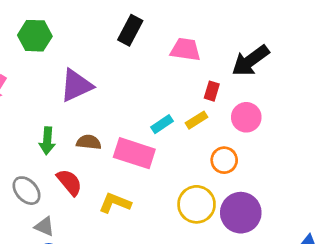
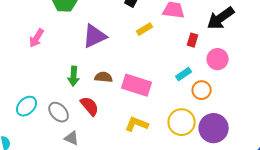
yellow rectangle: (197, 120) -> (145, 29), moved
cyan rectangle: (162, 124) -> (184, 74), moved
yellow L-shape: (115, 203) -> (137, 124), moved

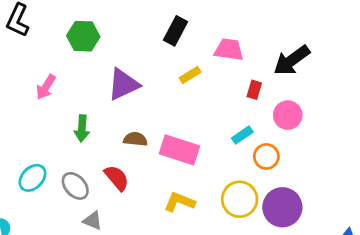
green arrow: (74, 76) -> (82, 128), moved

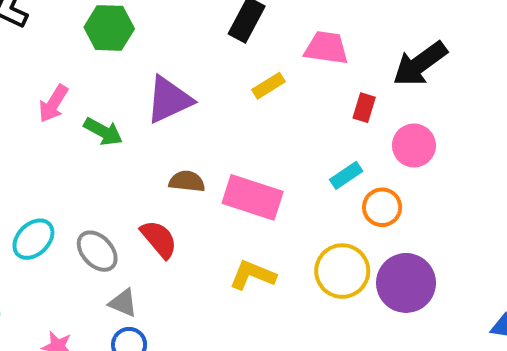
green arrow: (82, 128) -> (103, 132), moved, turned -65

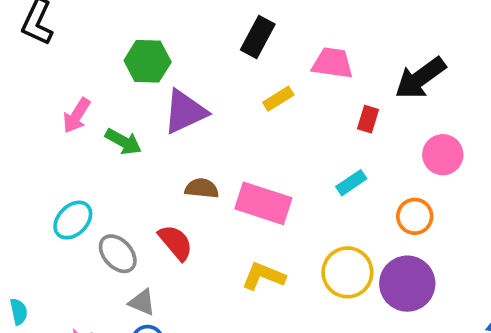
green hexagon: (109, 28) -> (148, 61), moved
pink circle: (414, 145) -> (443, 155), moved
orange circle: (382, 207) -> (415, 216), moved
cyan ellipse: (33, 239) -> (73, 220), moved

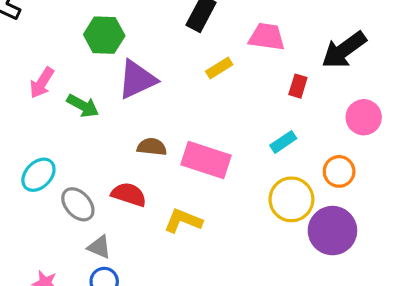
red semicircle: (176, 242) -> (129, 194), turned -32
yellow circle: (347, 272) -> (291, 199), moved
yellow L-shape: (263, 276) -> (183, 221), moved

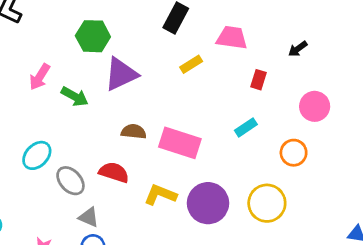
black arrow: (344, 50) -> (298, 49), size x0.5
yellow circle: (291, 199) -> (267, 203), moved
purple circle: (332, 231) -> (208, 203), moved

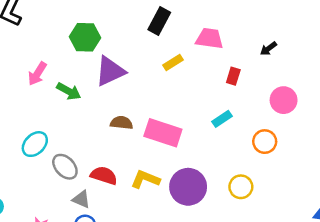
red semicircle: (114, 172) -> (104, 175), moved
yellow circle: (267, 203) -> (241, 187), size x0.7

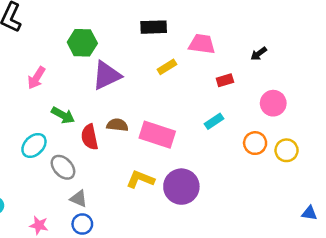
black rectangle: (159, 21) -> (154, 27), turned 60
red rectangle: (233, 76) -> (225, 80), turned 56
green arrow: (69, 91) -> (63, 115), moved
red semicircle: (104, 175) -> (90, 137), moved, turned -120
yellow circle: (241, 187) -> (287, 150), moved

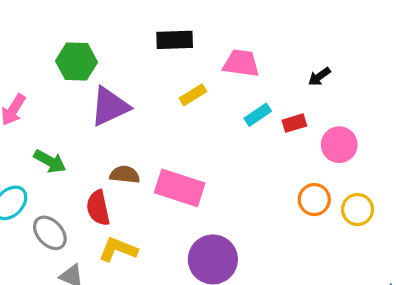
red rectangle: (225, 80) -> (294, 123), moved
cyan rectangle: (214, 121) -> (258, 115), moved
red semicircle: (90, 137) -> (98, 208), moved
yellow L-shape: (140, 179) -> (118, 249), moved

